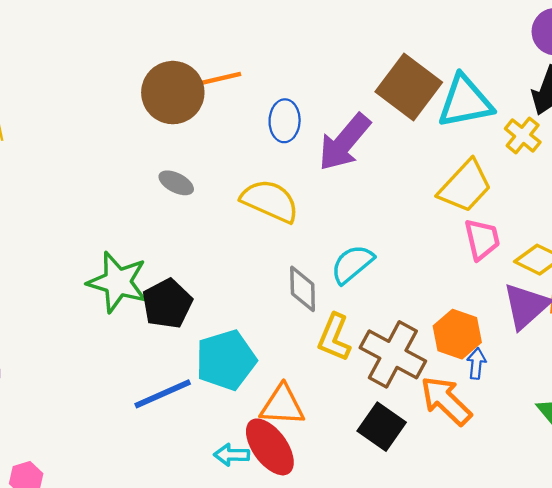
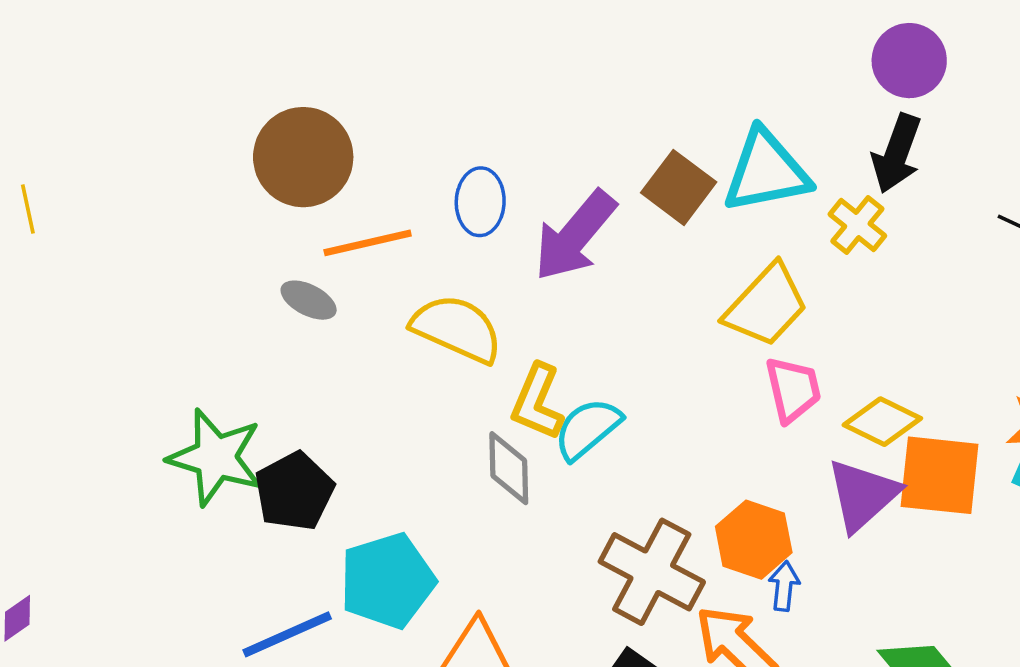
orange line: (213, 80) -> (368, 243), moved
brown square: (409, 87) -> (679, 187), moved, size x0.7
yellow L-shape: (334, 337) -> (537, 402), moved

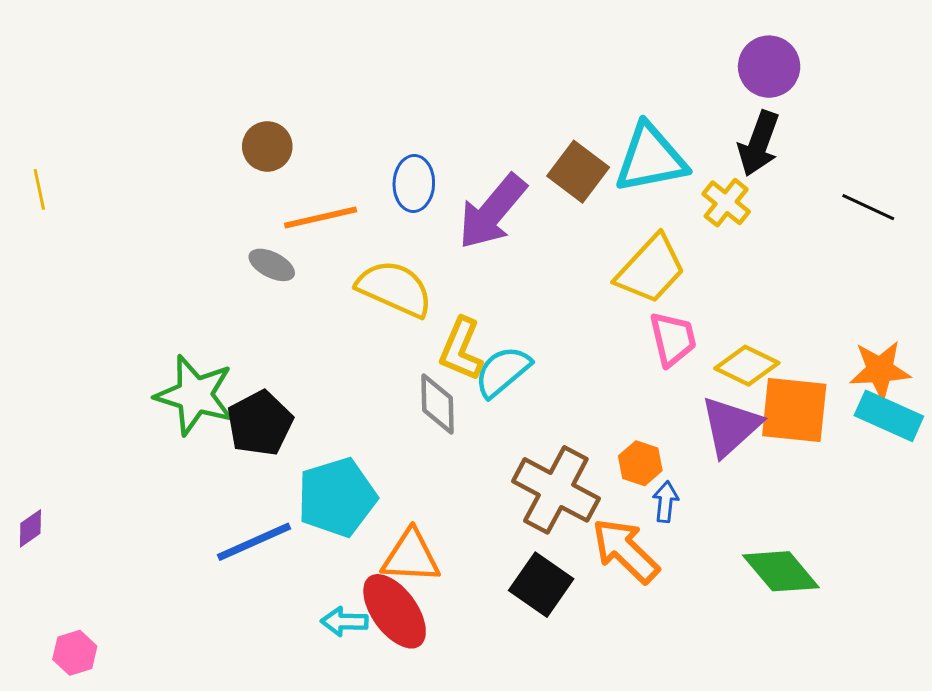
brown circle: (303, 157) -> (267, 146), size x0.6
orange hexagon: (754, 540) -> (640, 463), size x0.7

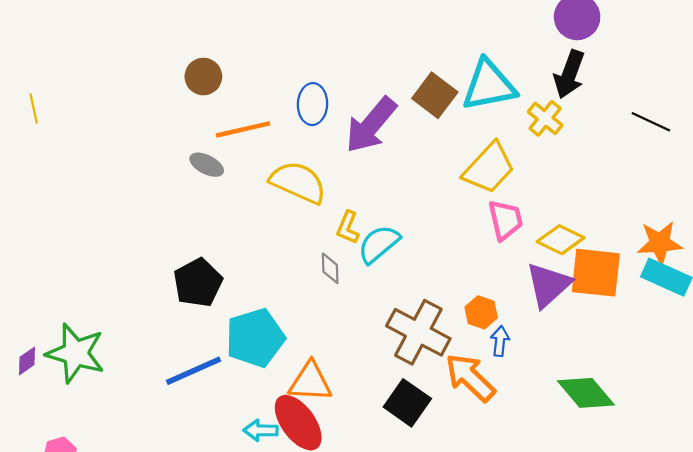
yellow L-shape: (461, 349) -> (348, 228), size x0.7
green star: (195, 395) -> (76, 353), moved
gray diamond: (437, 404) -> (330, 268), size x0.7

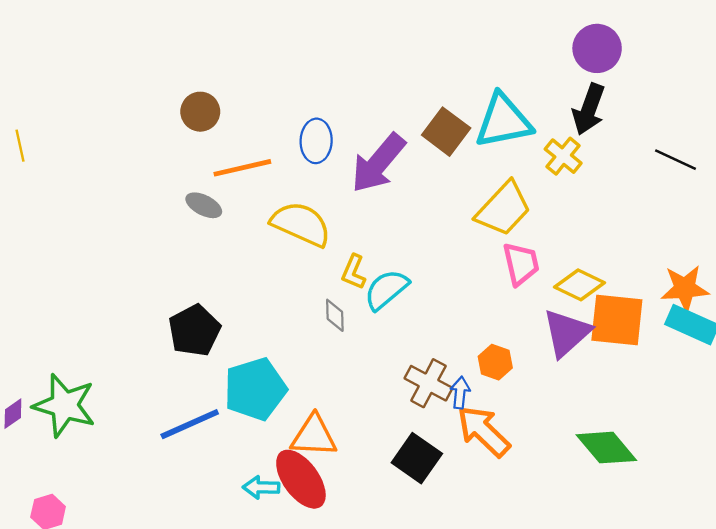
brown cross: (418, 332) -> (428, 383), size x0.7
blue arrow: (500, 341) -> (460, 393), moved

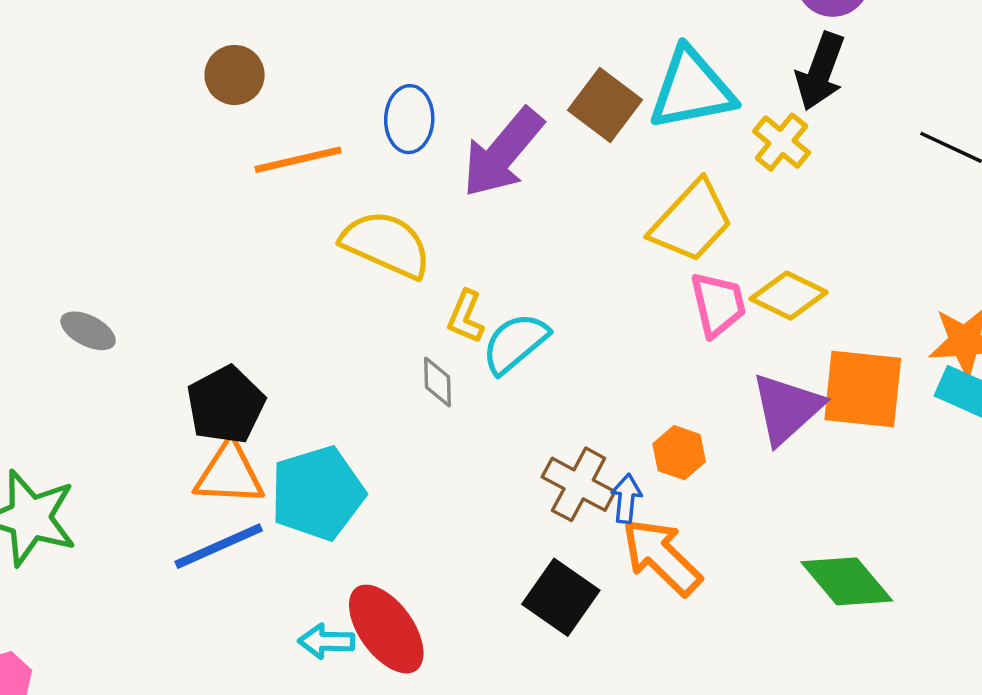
gray ellipse: (204, 205) -> (88, 331), moved
yellow diamond: (579, 285) -> (789, 296), moved
orange triangle: (314, 436) -> (229, 474), moved

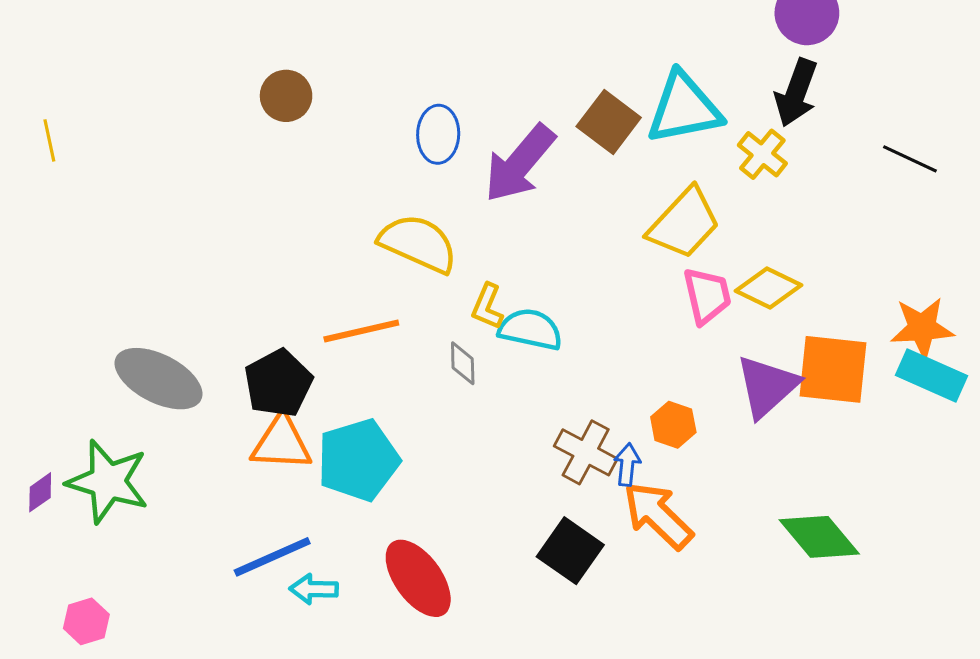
orange line: (298, 160) -> (361, 331), moved
gray ellipse: (88, 331) -> (158, 379), moved, size x1.8
cyan semicircle: (515, 343) -> (530, 329), turned 52
blue line: (219, 546) -> (272, 557), moved
cyan arrow: (326, 641) -> (314, 589), moved

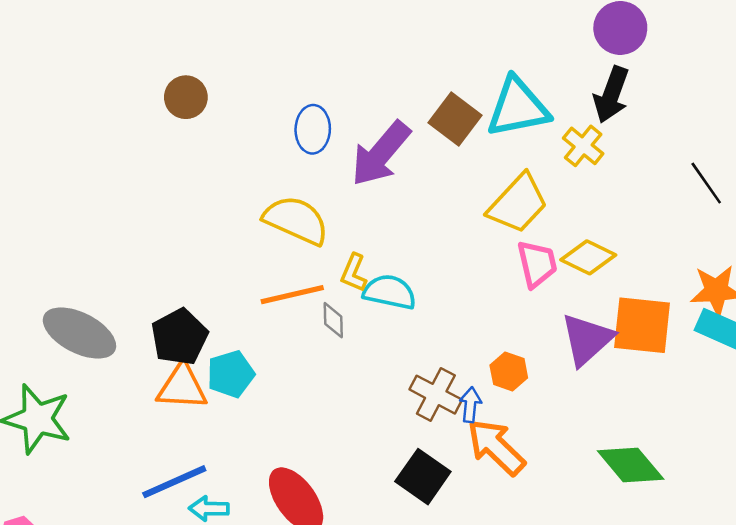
black line: (910, 159) -> (706, 183), moved, turned 30
orange line: (361, 331) -> (292, 295), moved
cyan pentagon: (358, 460) -> (231, 374), moved, size x0.7

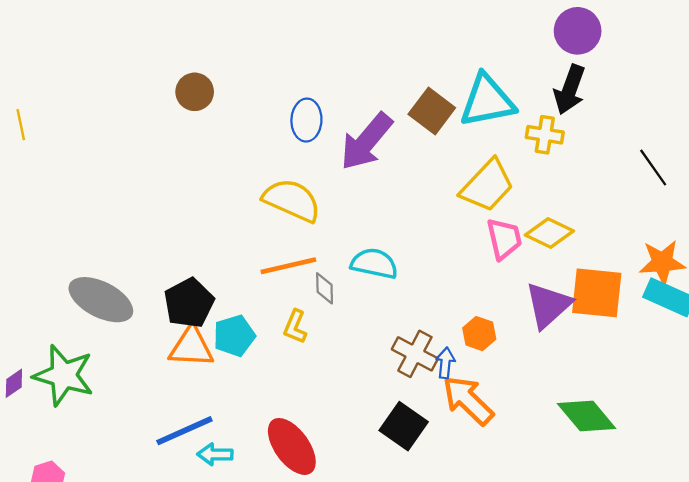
yellow cross: (583, 146) -> (545, 135), turned -30
yellow L-shape: (354, 273) -> (295, 327), moved

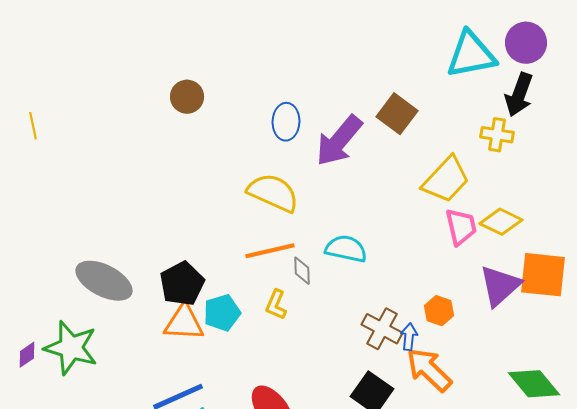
cyan triangle: (487, 101) -> (471, 55), moved

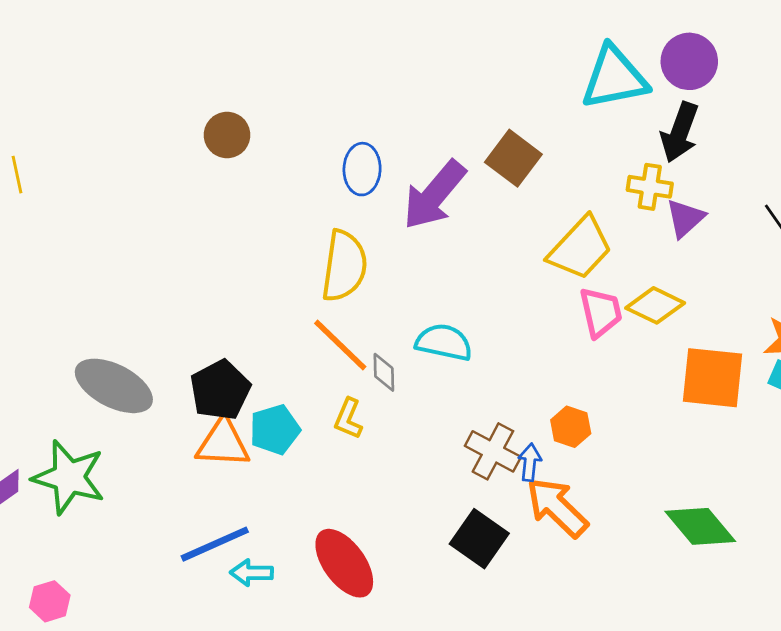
yellow semicircle: (273, 193) -> (344, 266), turned 74
orange line: (270, 251) -> (340, 345), turned 57
purple triangle: (500, 286) -> (685, 218), moved, size x0.7

